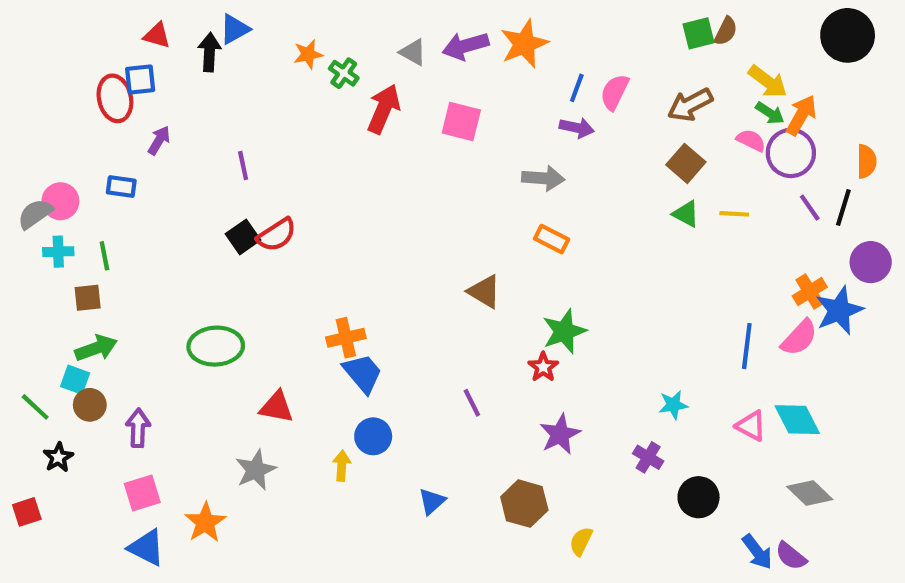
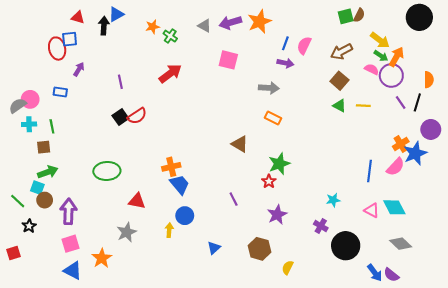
red arrow: (384, 109) -> (170, 73), moved, turned 30
purple arrow: (138, 428) -> (69, 211), size x1.4
black circle: (699, 497) -> (346, 246), size x1.4

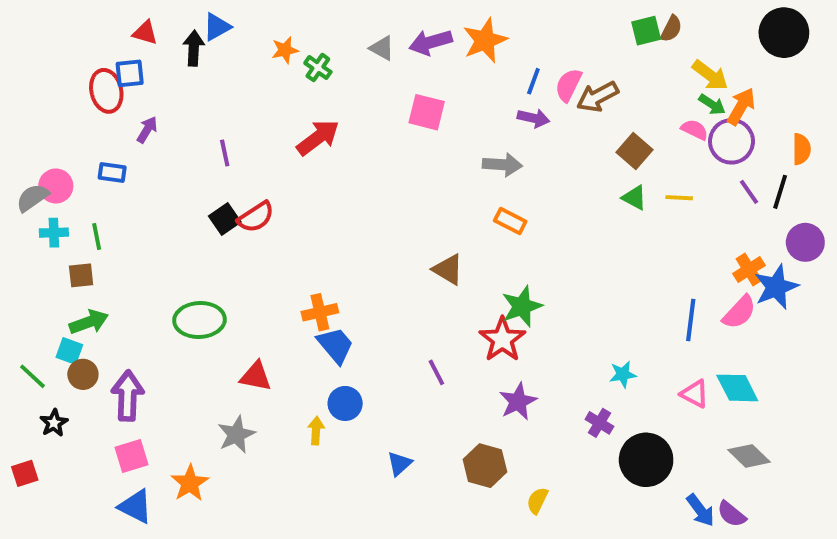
brown arrow: (342, 52) -> (598, 97), moved
red star: (269, 181) -> (502, 339), size x1.6

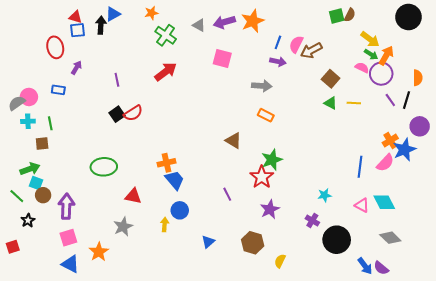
orange star: (285, 50) -> (151, 13), moved
green cross: (318, 68) -> (166, 35), size x1.5
blue square: (130, 73) -> (78, 30), moved
green arrow: (89, 322) -> (30, 169), moved

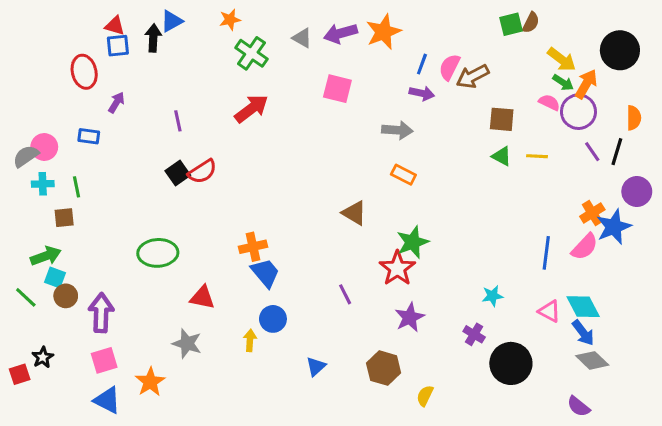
black circle: (408, 17) -> (620, 50), moved
brown square: (331, 79) -> (502, 119), turned -36
black star: (28, 220) -> (43, 357), moved
gray star: (123, 227) -> (187, 343), turned -30
blue arrow: (365, 266) -> (583, 333), moved

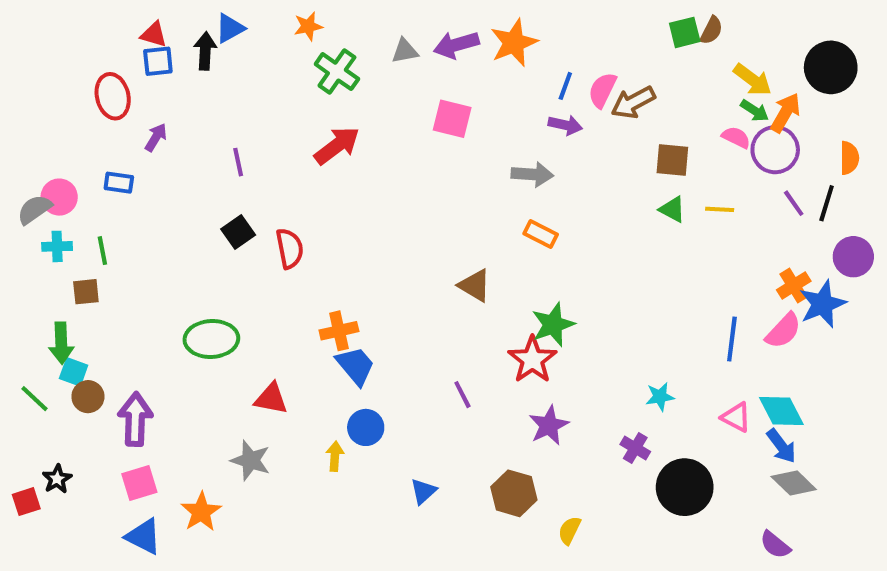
gray triangle: (302, 38) -> (405, 51), turned -40
red semicircle: (202, 172) -> (290, 248), moved, turned -68
green arrow: (46, 256) -> (61, 343), turned 108

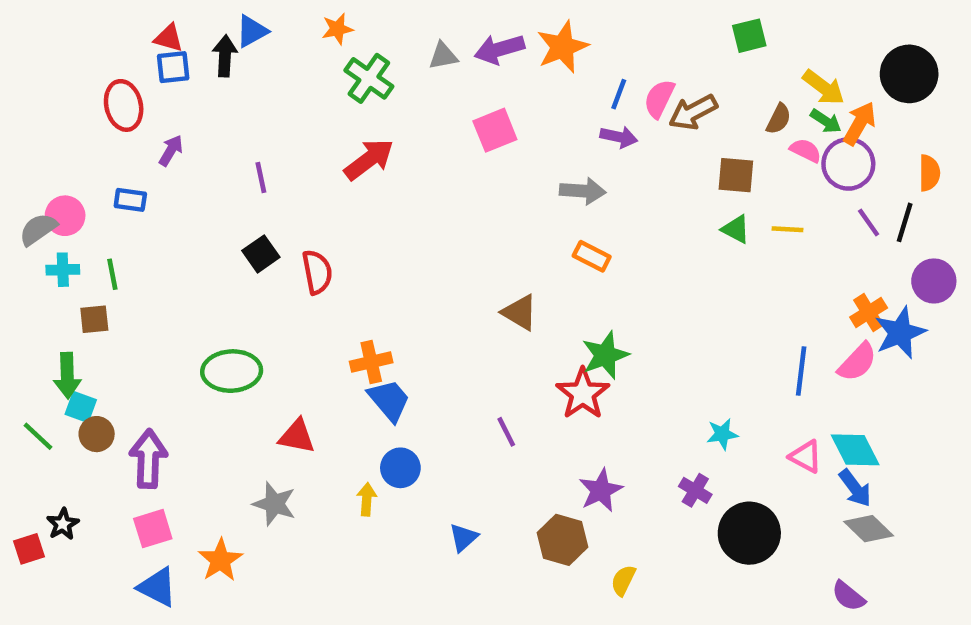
brown semicircle: (711, 30) -> (779, 119), moved
pink square: (452, 119) -> (495, 130), turned -36
purple star: (549, 425) -> (601, 490), moved

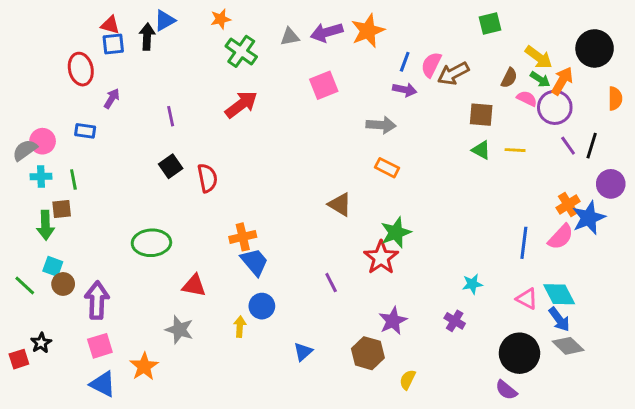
orange semicircle: (929, 173) -> (615, 99), moved
green arrow: (67, 376) -> (45, 225), moved
black circle: (749, 533) -> (519, 353), moved
purple semicircle: (848, 596) -> (506, 390), moved

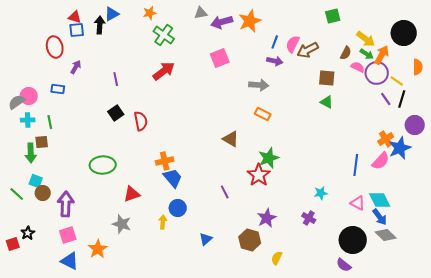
gray triangle: (290, 37) -> (201, 13), moved
yellow line: (515, 150) -> (397, 81), moved, turned 32
red triangle: (194, 285) -> (132, 194), turned -30

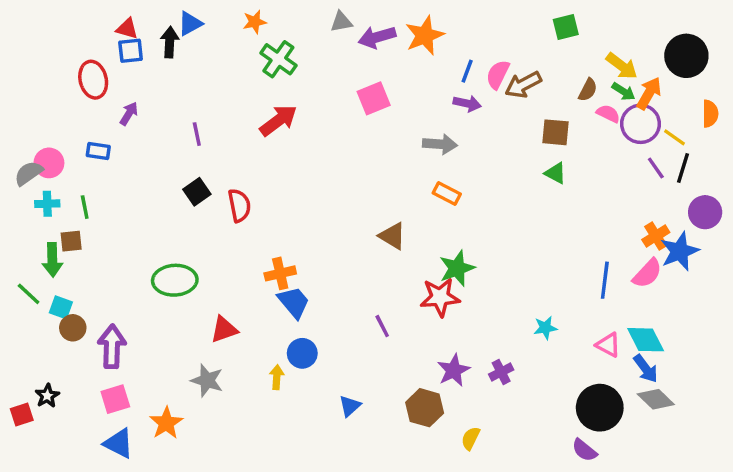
red star: (259, 175) -> (440, 297), turned 30
green line: (17, 194) -> (29, 294), moved
purple cross: (309, 218) -> (501, 372), moved, turned 32

